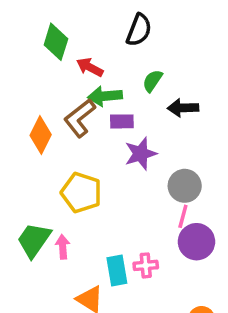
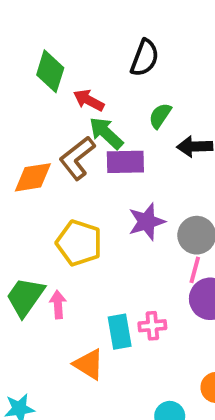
green arrow: (105, 96) -> (106, 133), turned 48
purple rectangle: (122, 121) -> (125, 162), size x1.4
orange diamond: (41, 135) -> (33, 177), turned 54
purple star: (141, 154) -> (147, 222), moved

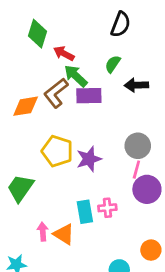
black semicircle: (145, 58) -> (121, 24), moved
purple star: (147, 222) -> (89, 159), moved
pink arrow: (58, 305) -> (43, 232), moved

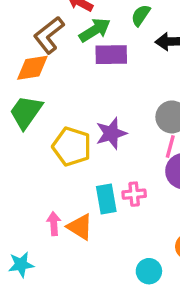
green arrow: (76, 76) -> (95, 30), turned 105
brown L-shape: (56, 93) -> (49, 35), moved
yellow pentagon: (57, 151) -> (72, 147), moved
green trapezoid: (20, 188) -> (26, 112), moved

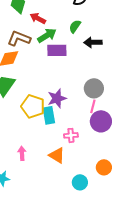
brown L-shape: (49, 35) -> (19, 38), turned 60
cyan rectangle: (106, 199) -> (49, 115), moved
orange triangle: (80, 227) -> (57, 155), moved

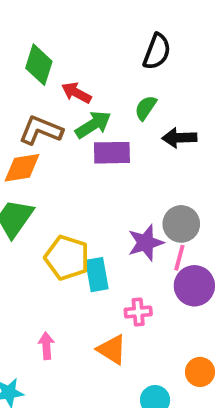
purple star: (57, 98) -> (146, 243), moved

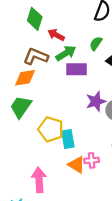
purple star: (146, 243) -> (96, 101), moved
pink arrow: (46, 346) -> (39, 180), size x1.6
orange triangle: (112, 349) -> (76, 165), moved

